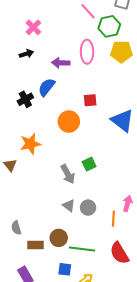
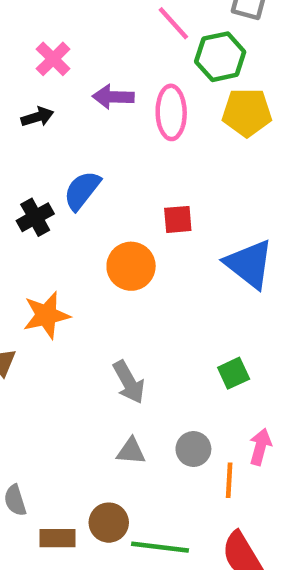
purple arrow: (61, 63) -> (113, 97), moved
green square: (89, 164) -> (234, 373), moved
gray triangle: (69, 206) -> (131, 451), turned -32
gray circle: (88, 208) -> (193, 449), moved

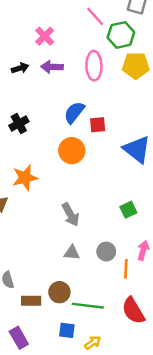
pink cross: (53, 59) -> (45, 36), moved
purple arrow: (113, 97) -> (52, 67), moved
blue semicircle: (82, 190) -> (74, 112), moved

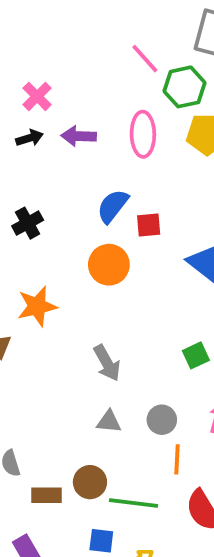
pink cross: (45, 36) -> (37, 96), moved
orange line: (126, 269) -> (177, 459), moved

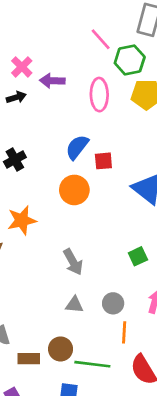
purple arrow: (79, 136) -> (52, 81), moved

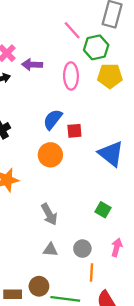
green square: (138, 256) -> (103, 210), turned -35

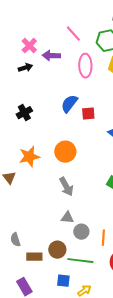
pink line: (72, 30) -> (73, 34), moved
orange circle: (50, 155) -> (65, 152), moved
gray circle: (82, 249) -> (81, 232), moved

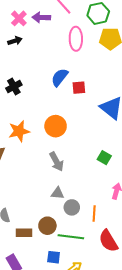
purple arrow: (51, 56) -> (41, 17), moved

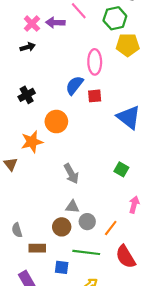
pink ellipse: (76, 39) -> (95, 62), moved
orange circle: (56, 126) -> (56, 122), moved
orange line: (94, 213) -> (111, 228), turned 35
brown circle: (47, 226) -> (62, 227), moved
blue square: (54, 257) -> (62, 267), moved

